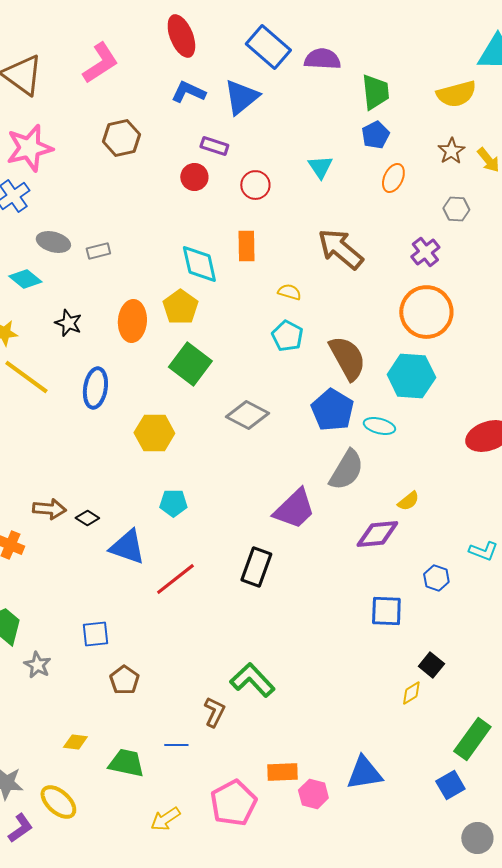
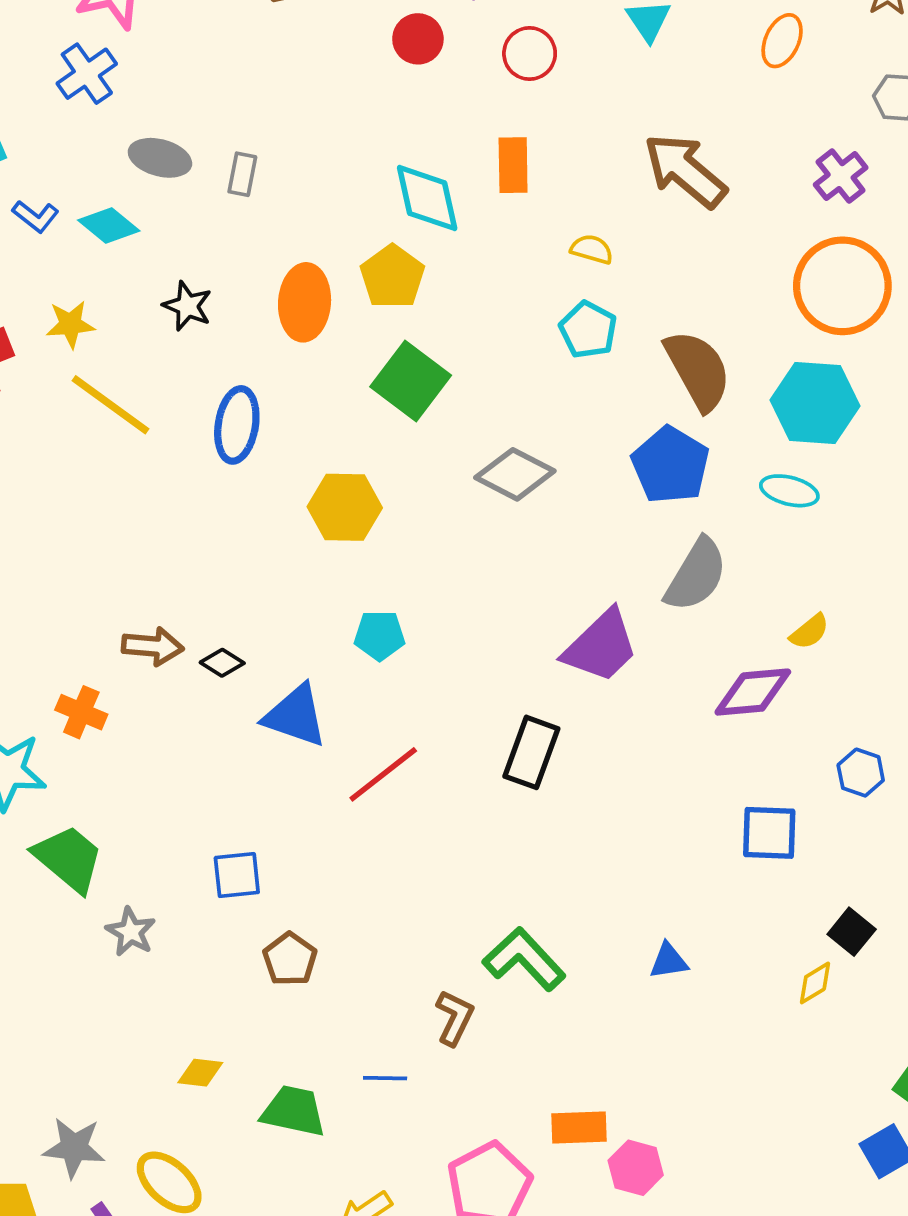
gray rectangle: (98, 251) -> (242, 174), turned -65
cyan ellipse: (379, 426) -> (789, 491), moved
blue triangle: (364, 773) -> (669, 961), moved, size x0.6

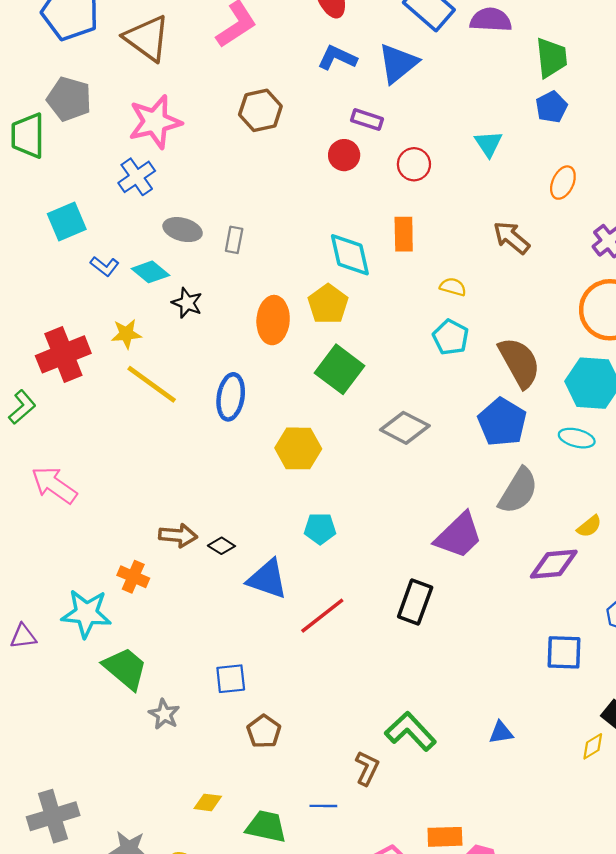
orange ellipse: (782, 41) -> (563, 183), moved
brown arrow: (685, 171) -> (511, 238), size x0.7
black star: (187, 306) -> (187, 303), moved

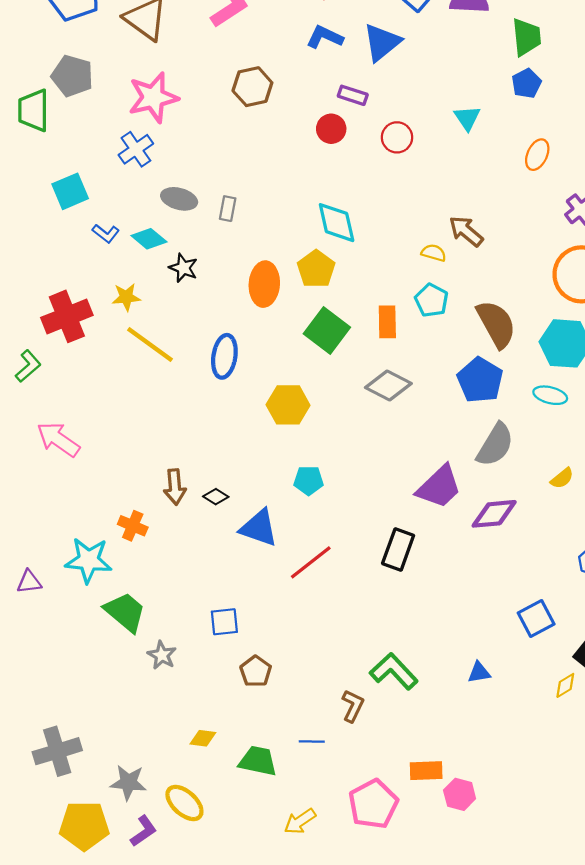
orange rectangle: (404, 234) -> (387, 322), moved
brown arrow: (511, 238) -> (466, 231), moved
brown arrow: (178, 535) -> (175, 487), turned 80
purple diamond: (554, 564) -> (494, 514), moved
blue square: (564, 652) -> (536, 619), moved, turned -30

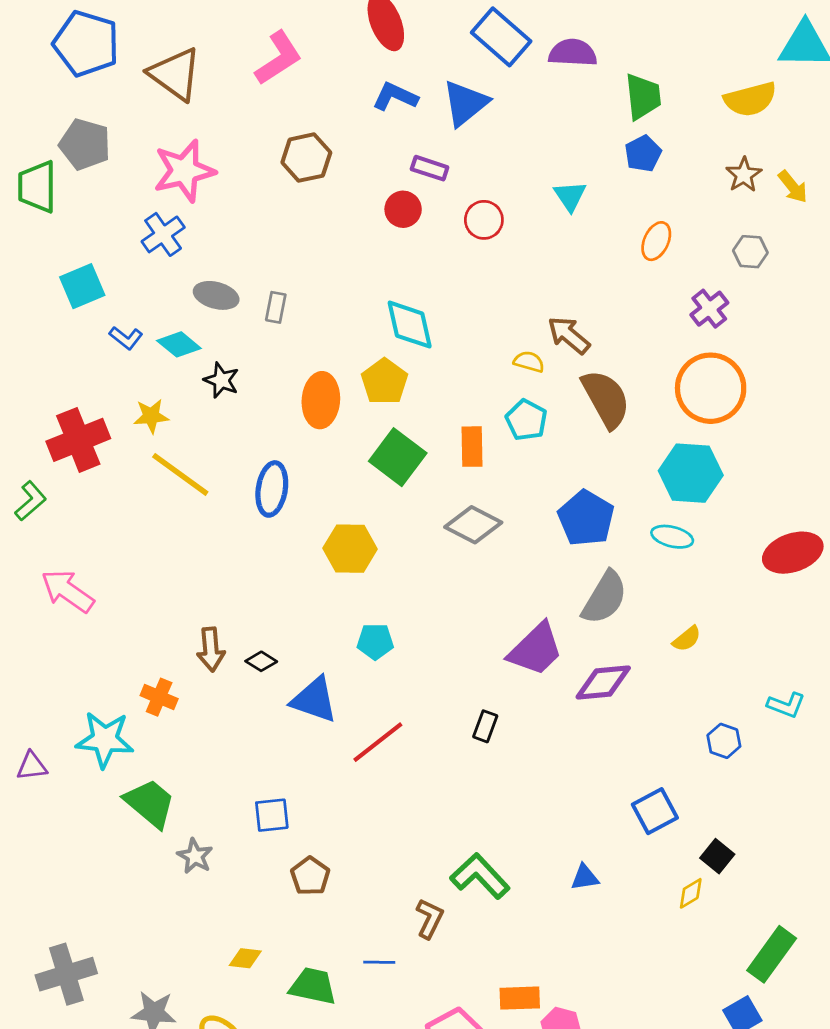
brown semicircle: (496, 324) -> (606, 399), moved
black rectangle: (398, 549) -> (485, 726), size x0.6

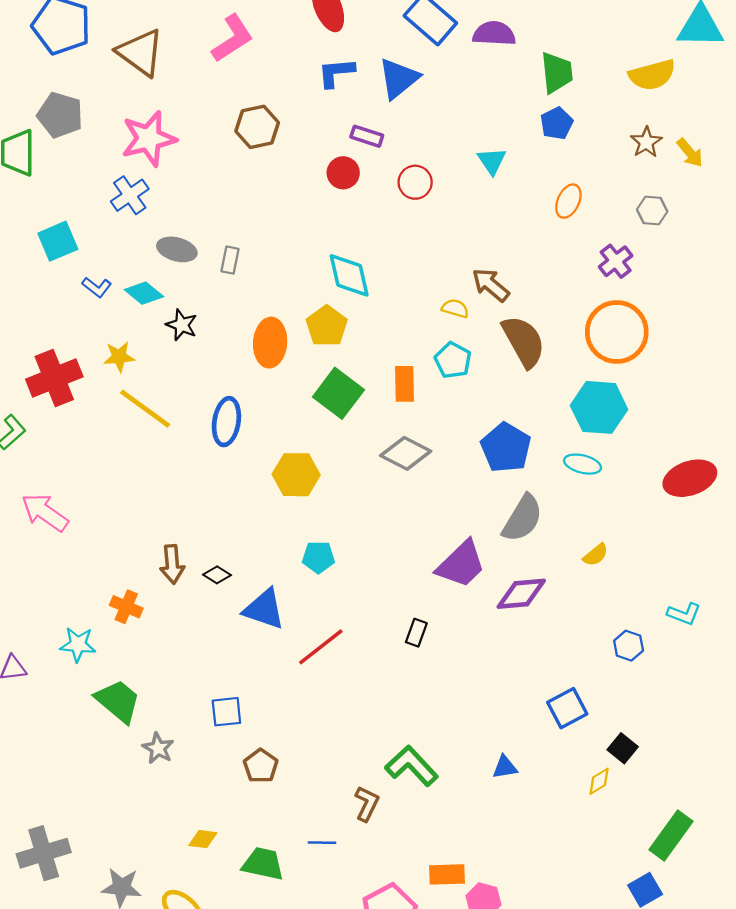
blue L-shape: (395, 97) -> (336, 73), turned -30
cyan star: (105, 740) -> (78, 644), size x0.7

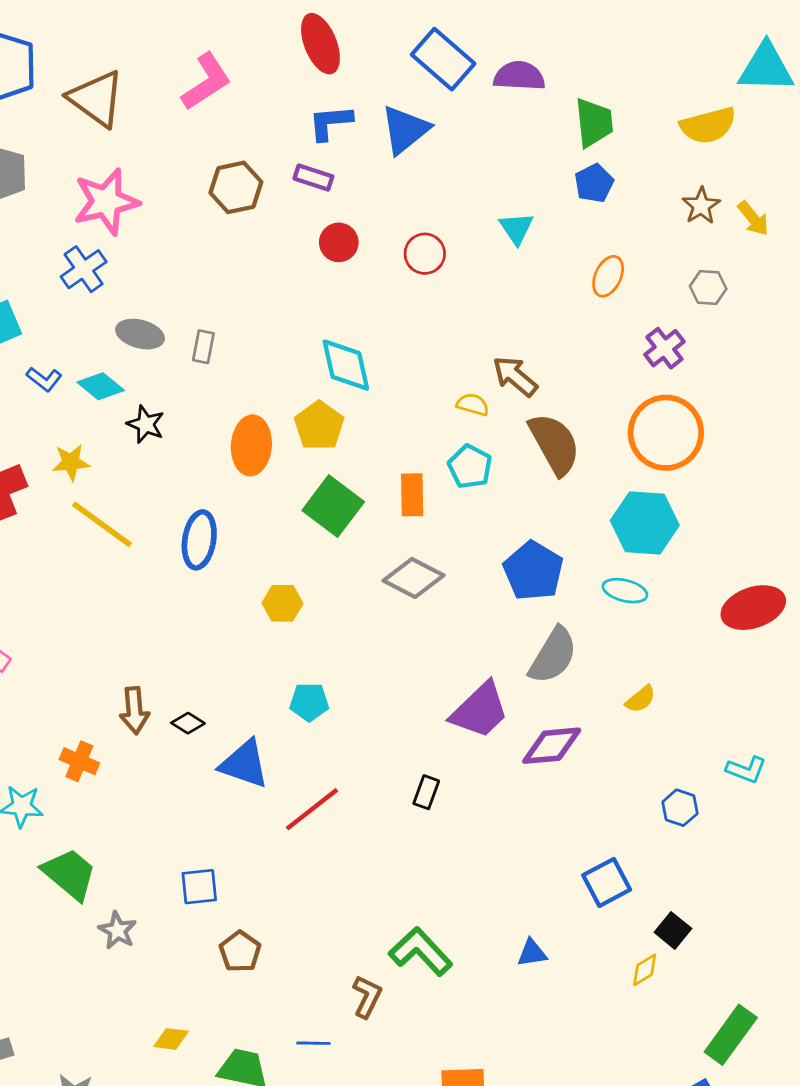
purple rectangle: (367, 136) -> (313, 178), moved
yellow hexagon: (296, 475) -> (282, 603), size x0.7

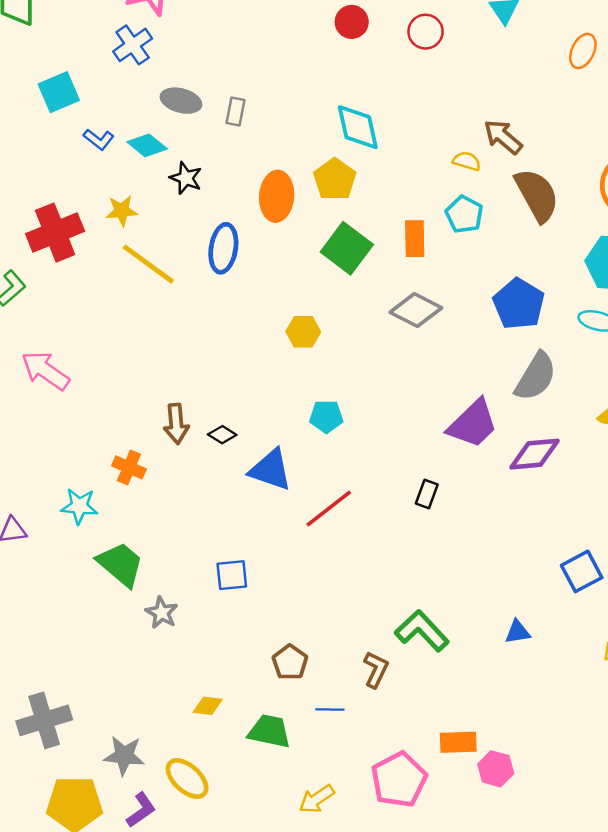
blue ellipse: (199, 540) -> (223, 248), moved
brown pentagon: (240, 952) -> (290, 662), moved

